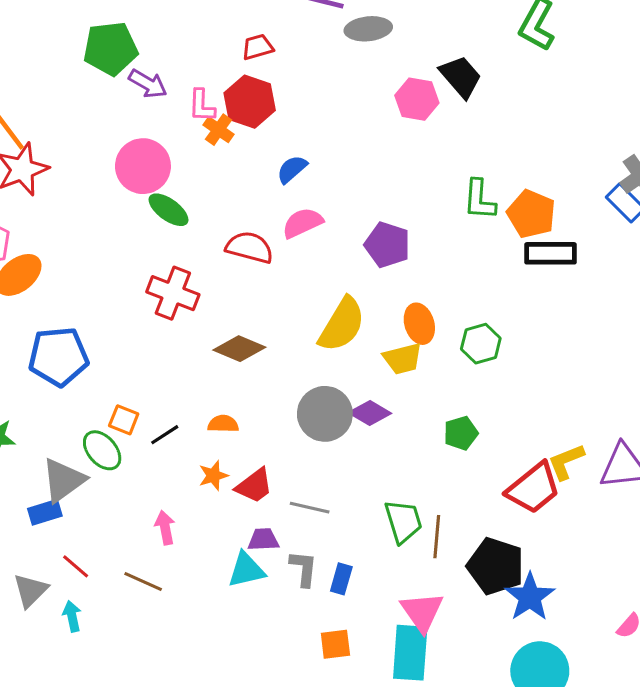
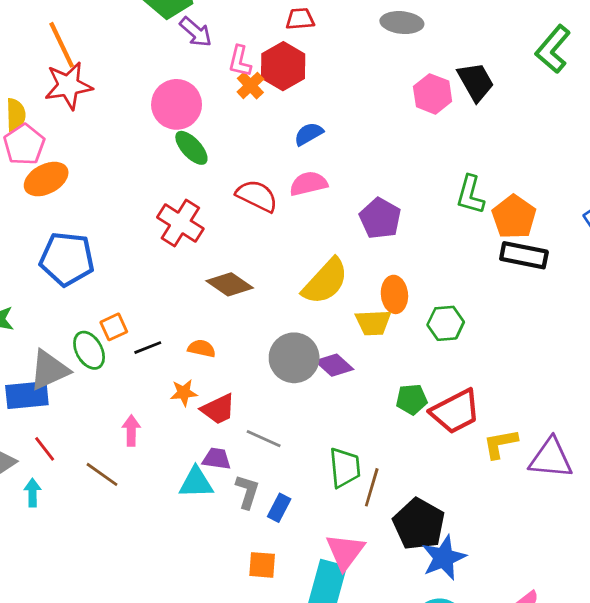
orange square: (124, 420) -> (114, 327), turned 32
red trapezoid: (533, 488) -> (455, 411), moved
blue rectangle: (45, 512) -> (27, 395), size x1.4

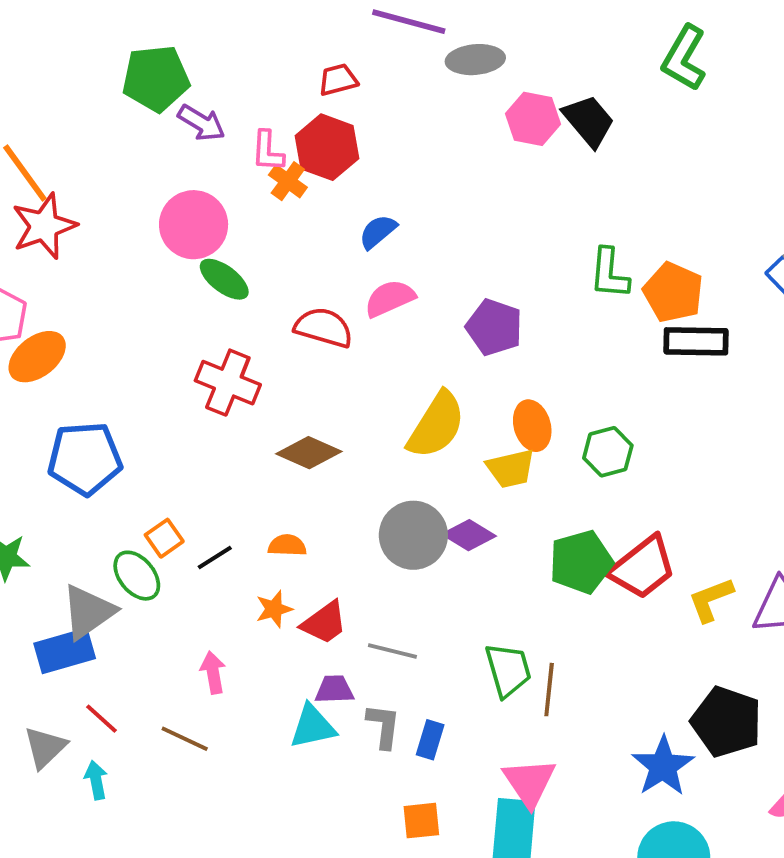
pink hexagon: (433, 94) -> (533, 119), moved
green pentagon: (412, 399) -> (581, 562), size x1.5
black pentagon: (419, 524) -> (727, 722), moved

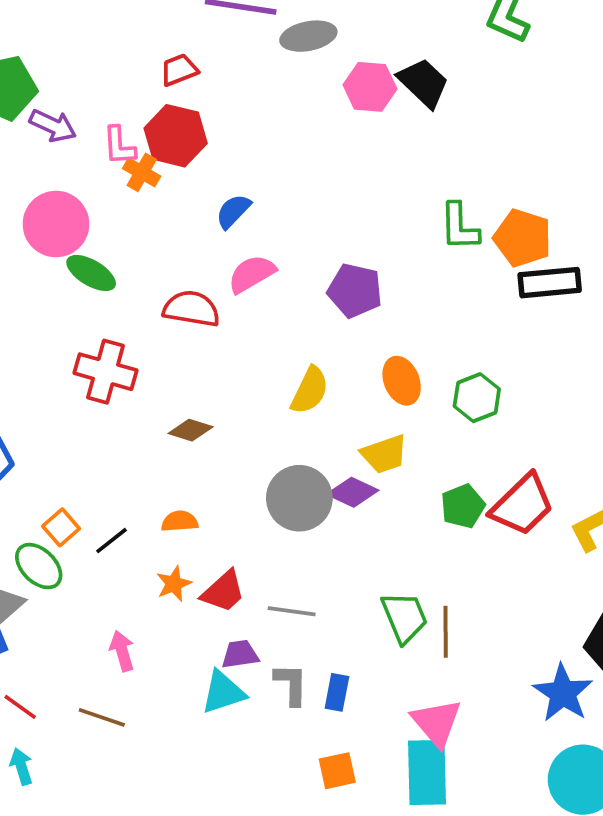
yellow semicircle: (436, 425) -> (310, 390), size x0.7
brown diamond: (309, 453) -> (191, 430), size x0.7
yellow trapezoid: (511, 469) -> (384, 454), moved
green pentagon: (581, 562) -> (463, 506), size x0.7

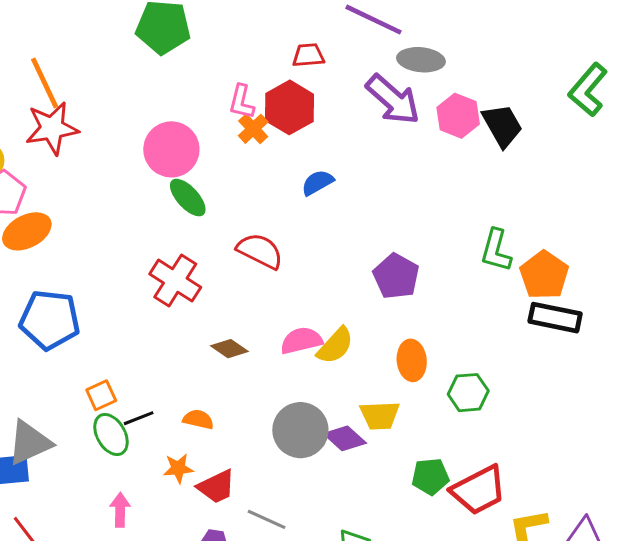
purple arrow: (53, 126) -> (393, 100), moved, size x1.5
pink semicircle: (252, 274) -> (301, 341), moved
green ellipse: (39, 566) -> (111, 434), moved

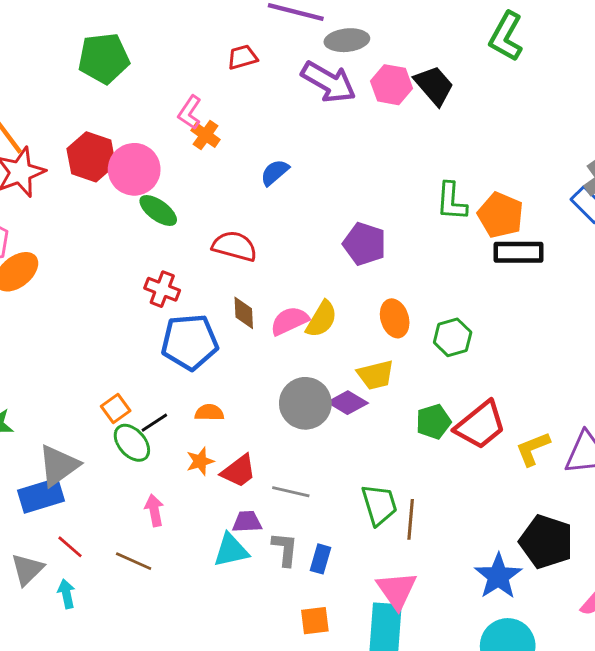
pink L-shape: (242, 102) -> (190, 112), turned 32
red hexagon: (289, 107) -> (91, 157), moved
red cross: (175, 281) -> (162, 289), size x0.7
blue pentagon: (50, 320) -> (190, 342), moved
brown diamond: (229, 349) -> (244, 313), moved, turned 64

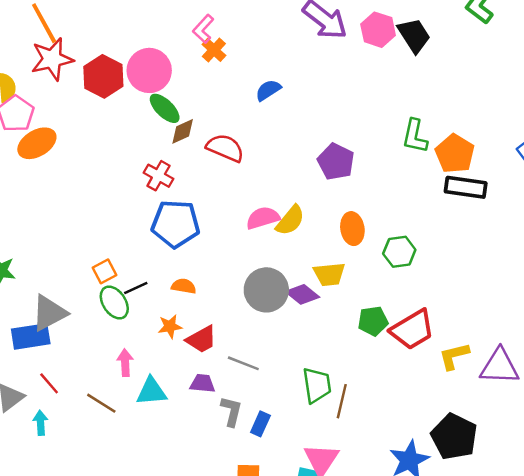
red hexagon: (91, 157) -> (103, 76), moved
brown diamond: (244, 313) -> (183, 131), moved, turned 60
cyan triangle: (231, 550) -> (151, 391), moved

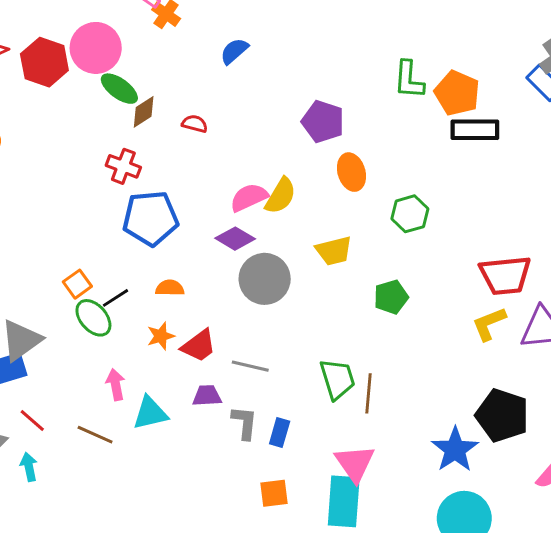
red semicircle: (225, 148) -> (195, 124), size x0.6
orange ellipse: (352, 229) -> (351, 172), moved
purple diamond: (302, 294) -> (235, 239), moved
red trapezoid: (412, 330) -> (505, 275), moved, turned 33

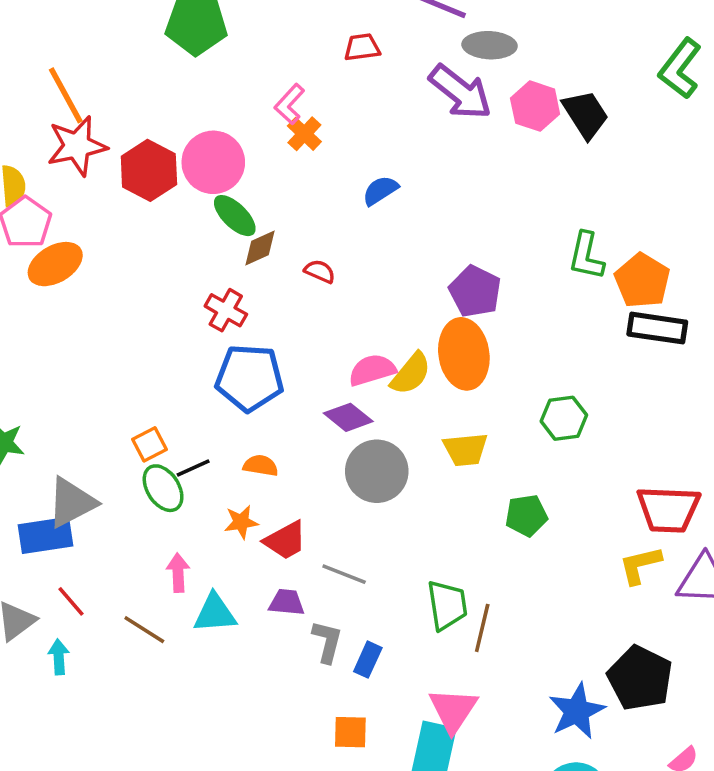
orange ellipse: (351, 172) -> (464, 354), moved, size x1.5

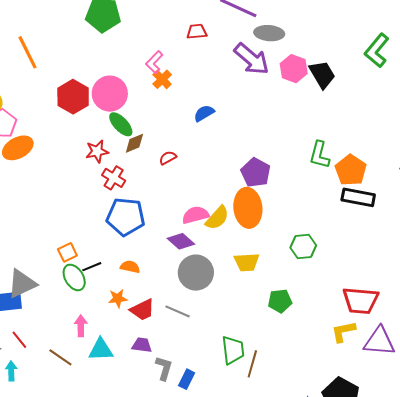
red star: (77, 146) -> (97, 151), moved, size x0.7
red semicircle: (320, 271) -> (168, 158), turned -54
gray line: (344, 574) -> (178, 311), moved

